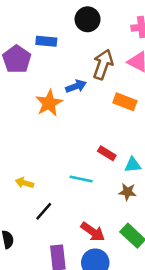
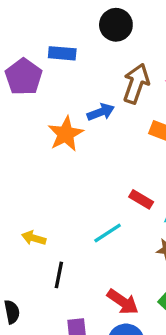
cyan line: (81, 179) -> (108, 233), turned -45
black line: (44, 211) -> (59, 275), turned -30

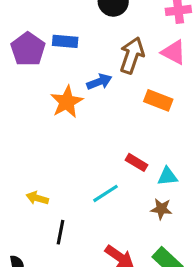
blue rectangle: (62, 53) -> (65, 41), moved

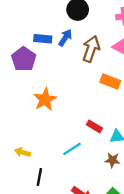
purple pentagon: (28, 49) -> (24, 59), moved
blue arrow: (99, 82) -> (65, 38), moved, turned -36
orange star: (67, 102) -> (45, 99), moved

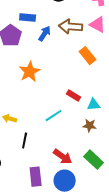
blue arrow: (65, 38) -> (45, 34), moved
brown arrow: (91, 49) -> (71, 27), turned -105
orange rectangle: (110, 81) -> (88, 56), turned 30

